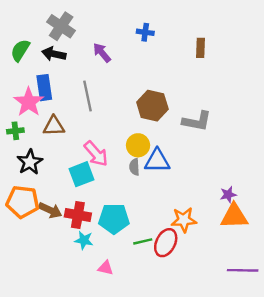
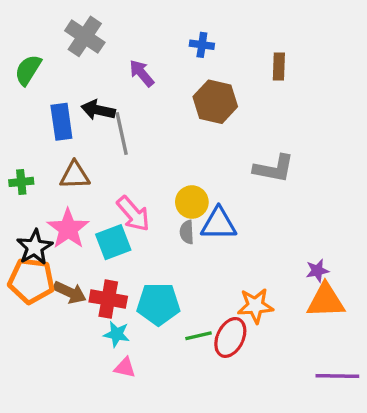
black arrow: (54, 54) -> (98, 110), moved
pink star: (29, 102) -> (68, 229), moved
brown hexagon: (152, 106) -> (215, 102), moved
black star: (30, 162) -> (35, 247), moved
pink triangle: (106, 268) -> (125, 368), moved

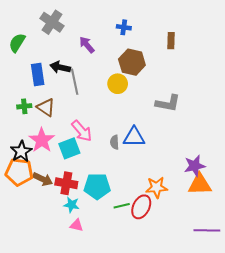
brown triangle: (75, 175) -> (46, 107), turned 36
green cross: (21, 182) -> (24, 106), moved
yellow circle: (192, 202) -> (118, 84), moved
purple star: (317, 271) -> (195, 166), size x1.5

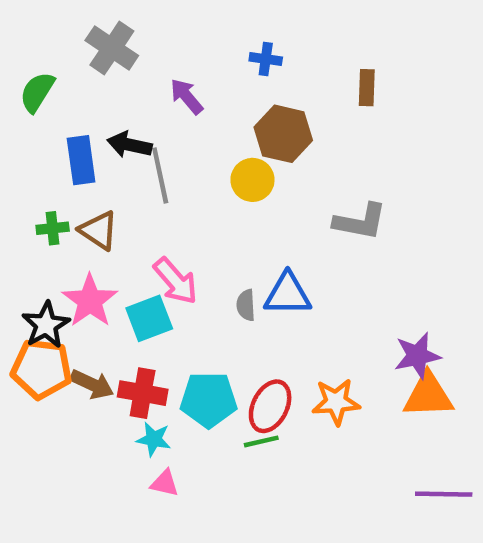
red ellipse: (141, 207) -> (270, 406), moved

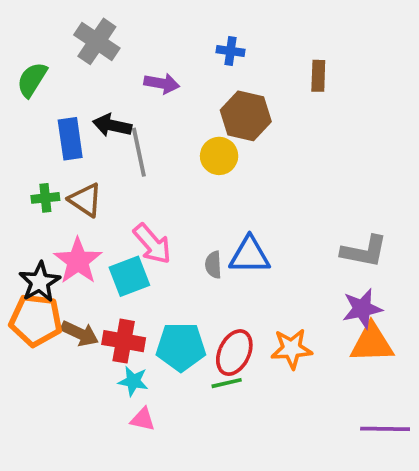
purple arrow: (187, 96) -> (162, 83), turned 140
gray L-shape: (360, 222) -> (364, 251), moved

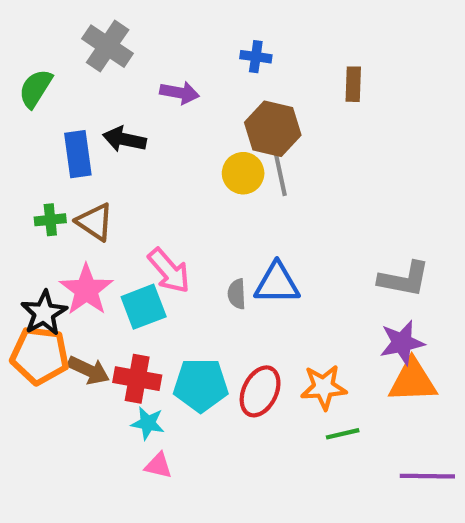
gray line: (139, 152) -> (279, 169), moved
green line: (227, 383) -> (343, 434), moved

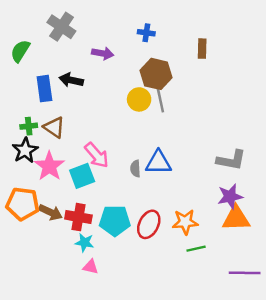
black star: (44, 313) -> (25, 150), moved

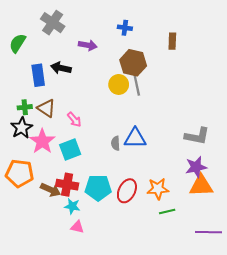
pink arrow: (97, 155) -> (74, 120), moved, size x0.7
brown arrow: (51, 212) -> (51, 190), moved

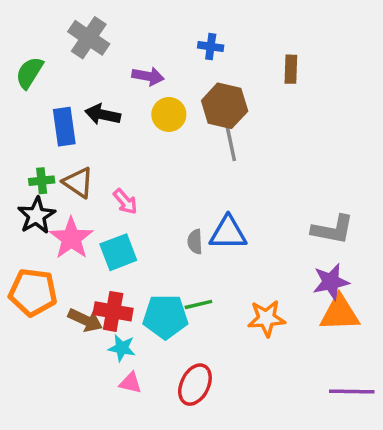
yellow circle: (119, 84) -> (169, 114), moved
red ellipse: (127, 191) -> (195, 385), moved
green line: (167, 211) -> (198, 304), moved

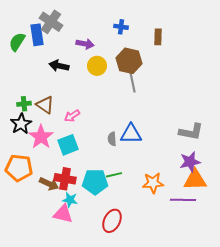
brown rectangle: (291, 69) -> (158, 37), moved
blue rectangle: (64, 127) -> (37, 35), moved
pink arrow: (125, 202) -> (72, 116), turned 98
pink triangle: (131, 383) -> (63, 214), moved, size x1.5
purple line: (352, 392) -> (183, 200), moved

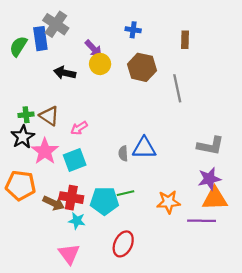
brown rectangle: (158, 37) -> (185, 40), moved
purple arrow: (85, 44) -> (93, 49), turned 36
yellow circle: (97, 66) -> (100, 64), moved
gray line: (132, 80) -> (177, 88), moved
pink triangle: (63, 214) -> (69, 254), moved, turned 40

